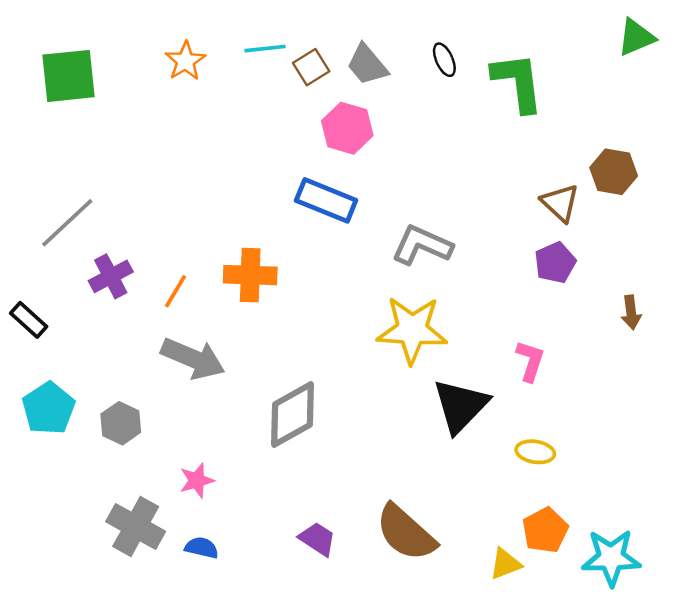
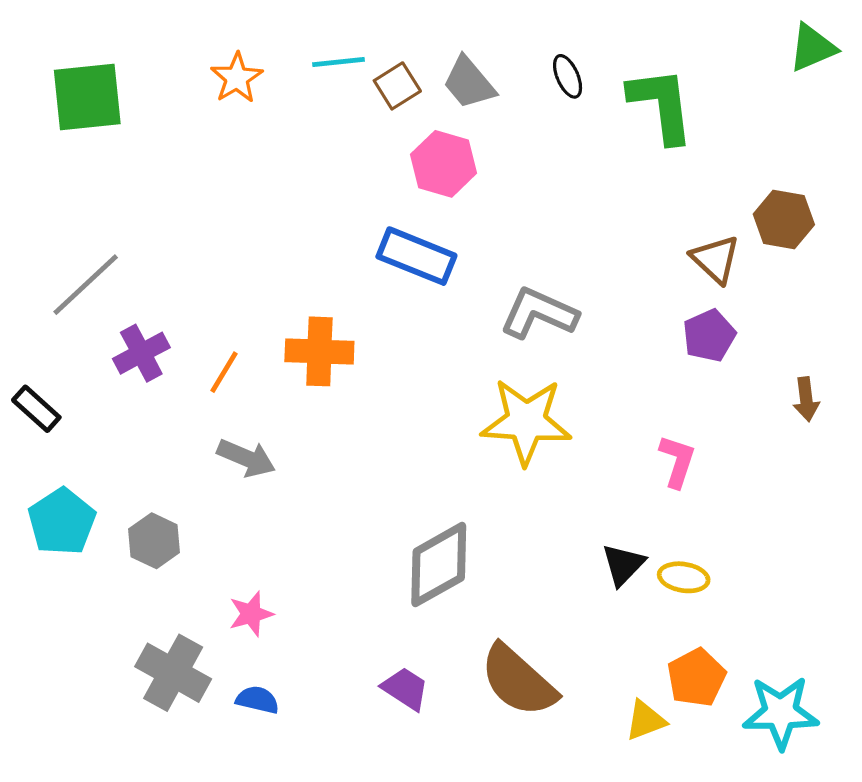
gray arrow: (193, 358) -> (246, 458), size x0.7
black triangle: (461, 406) -> (623, 565), moved, size x0.6
gray diamond: (293, 414) -> (439, 565), moved

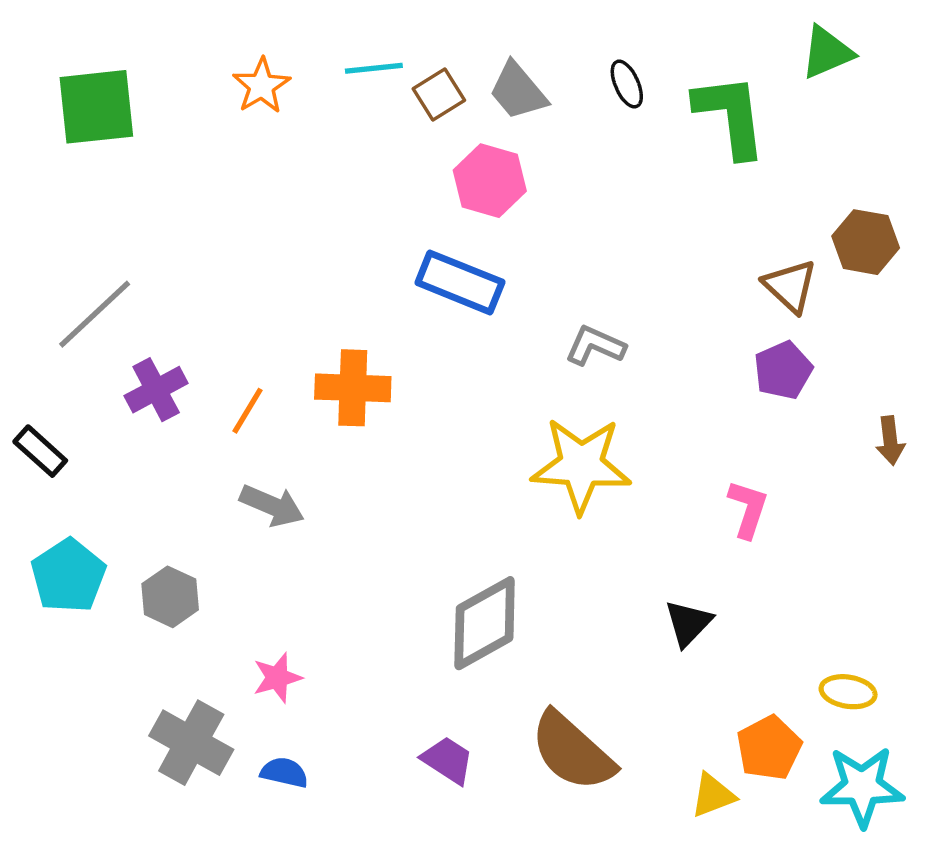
green triangle: (812, 48) -> (827, 52), moved
gray L-shape: (539, 313) -> (595, 346), size x0.7
yellow ellipse: (684, 577) -> (848, 692), moved

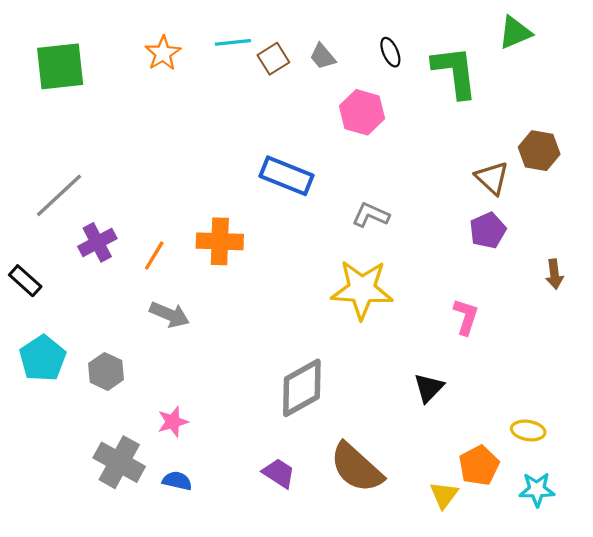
gray trapezoid: (518, 91) -> (323, 57), size x0.7
pink hexagon: (490, 181) -> (362, 112), moved
cyan star: (862, 787) -> (537, 490), size x0.7
yellow triangle: (713, 795) -> (444, 495), turned -32

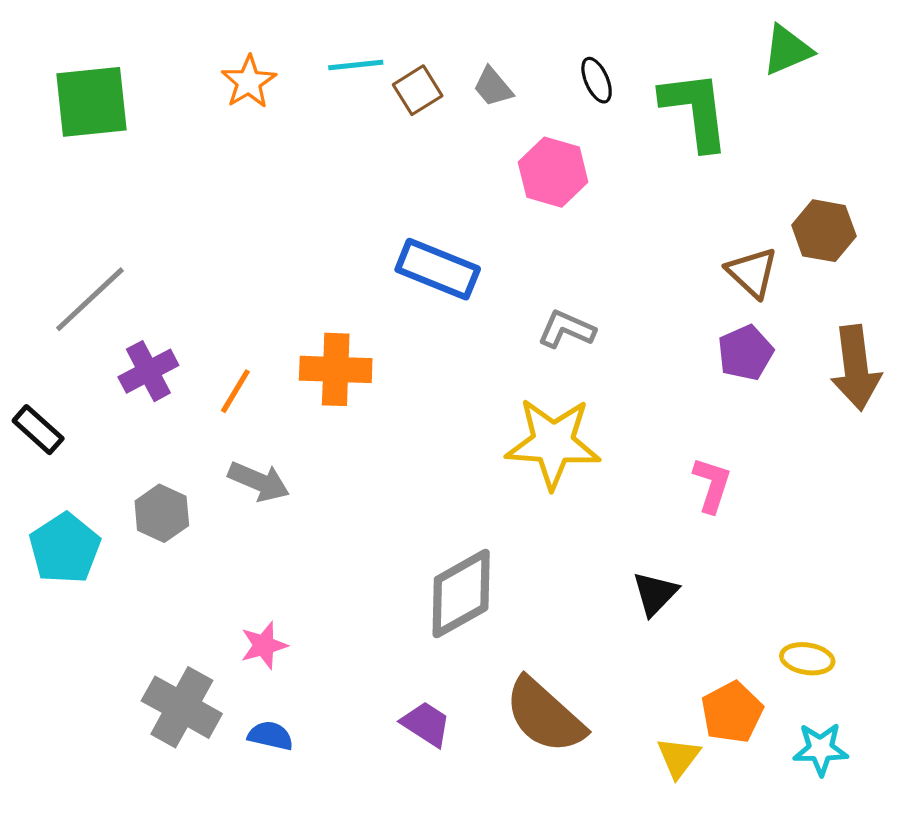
brown arrow: (554, 274) -> (856, 368), moved, size x1.8
gray hexagon: (106, 371) -> (162, 513), moved

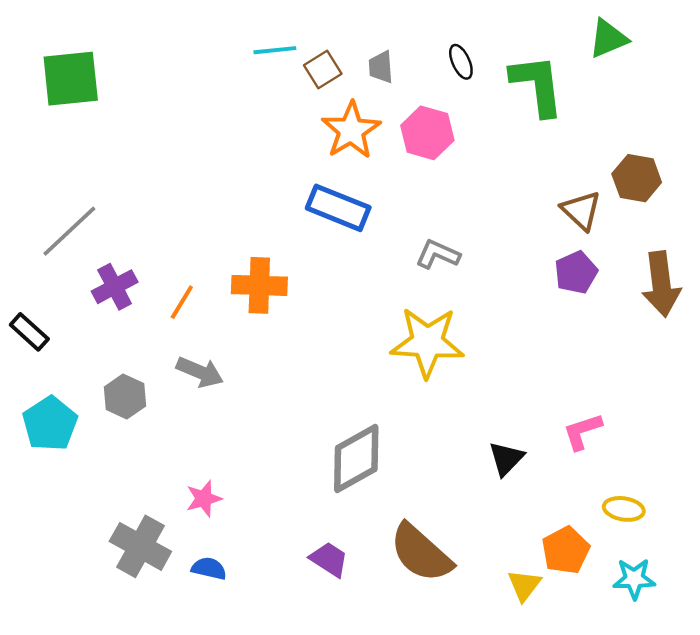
orange star: (249, 82) -> (351, 130), moved, size x1.4
gray trapezoid: (493, 87) -> (381, 67), turned 36
pink L-shape: (712, 485) -> (582, 431), moved, turned -126

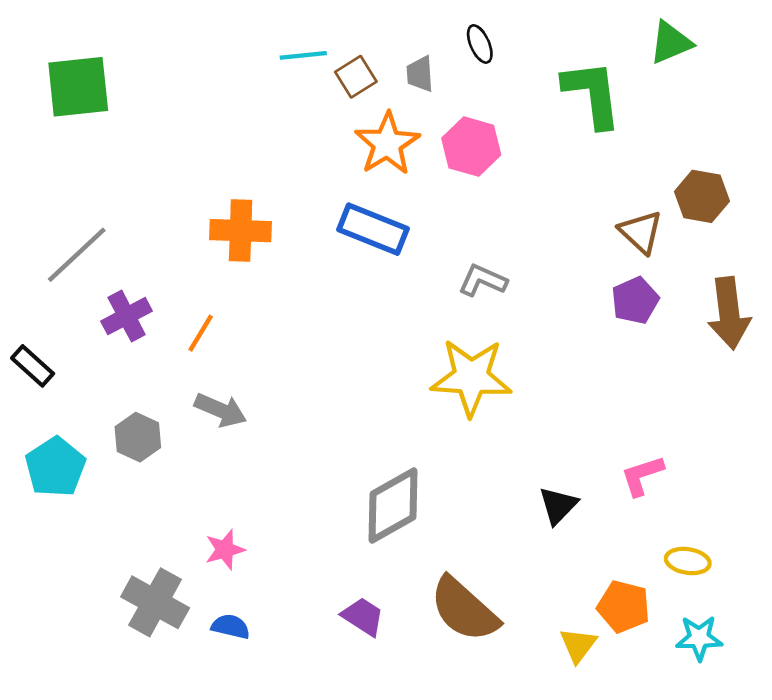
black ellipse: (461, 62) -> (480, 44), moved
orange cross: (259, 285) -> (241, 231), moved
orange pentagon: (566, 550) -> (624, 607), turned -30

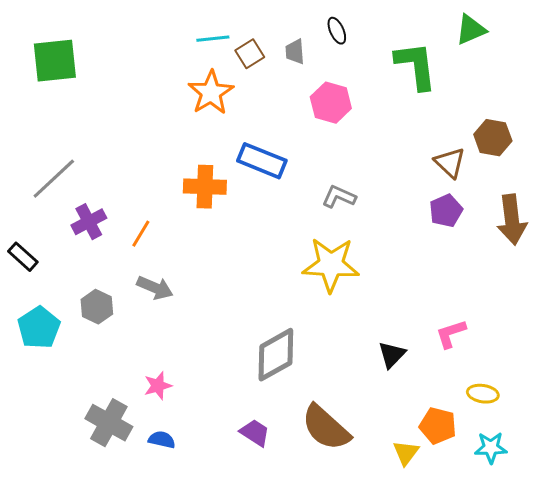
orange star: (387, 144) -> (211, 93), moved
orange cross: (241, 231) -> (205, 187), moved

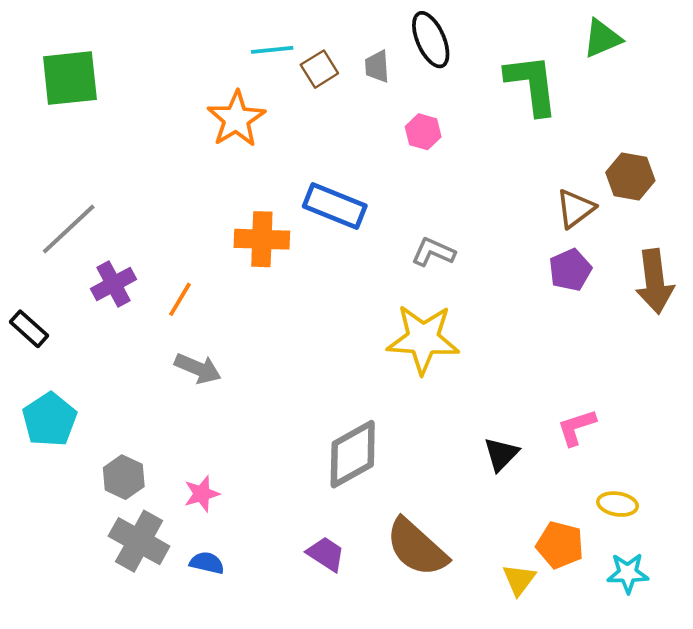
black ellipse: (337, 31) -> (431, 40), size x1.6
orange star: (211, 93) -> (236, 119), moved
pink hexagon: (331, 103) -> (423, 132), size x0.7
brown triangle: (450, 163) -> (575, 209), turned 40
gray hexagon: (97, 307) -> (124, 477), moved

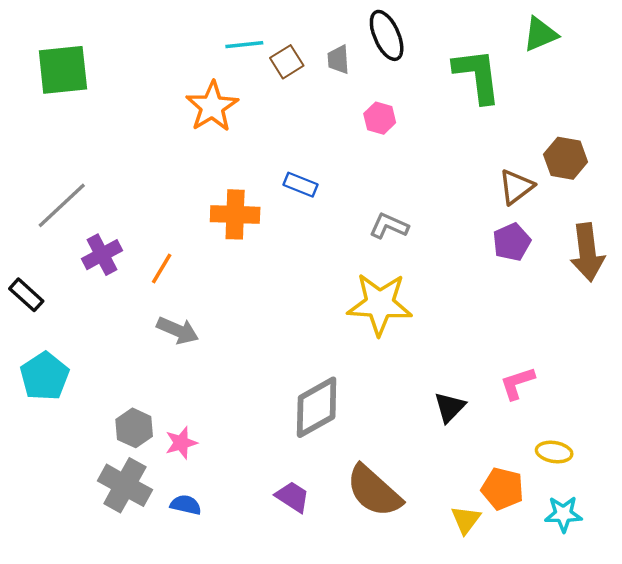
blue rectangle: (335, 206) -> (300, 185), size x0.6
gray hexagon: (124, 477) -> (134, 428), moved

